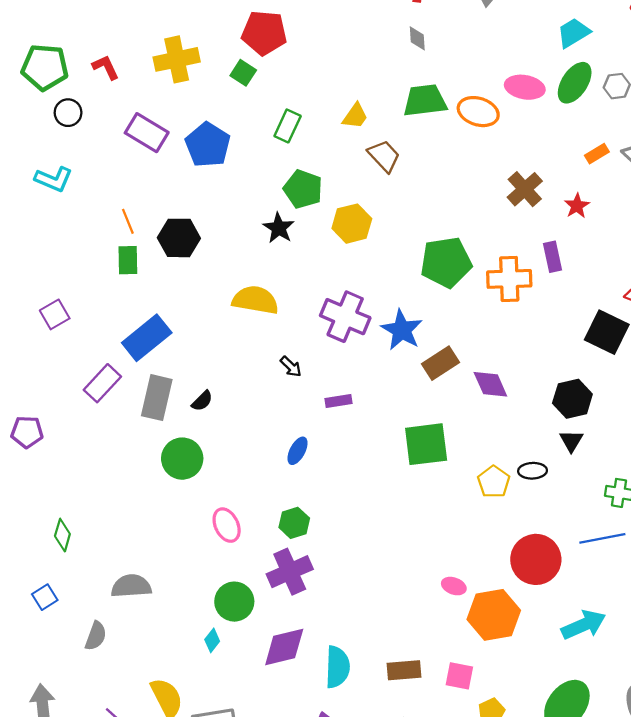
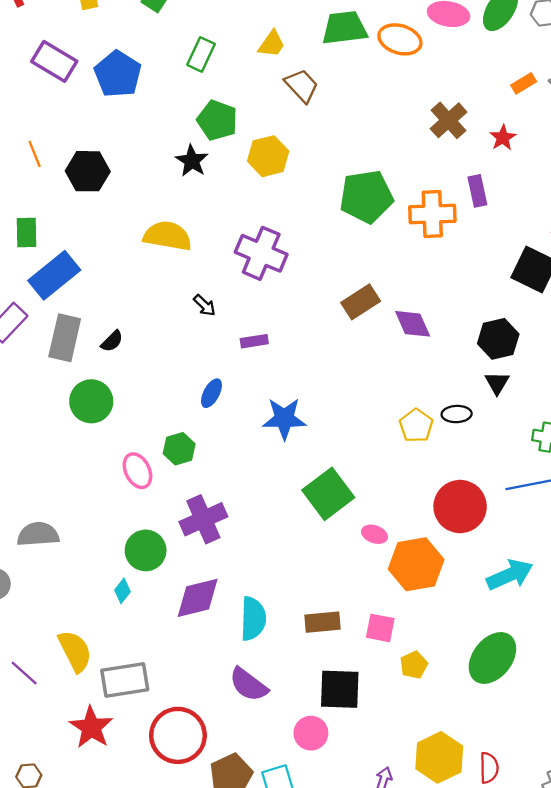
green rectangle: (128, 260) -> (26, 232), moved
blue star: (402, 330) -> (284, 419), moved, turned -30
green square: (426, 444) -> (328, 494), moved, turned -30
green hexagon: (294, 523) -> (179, 449), moved

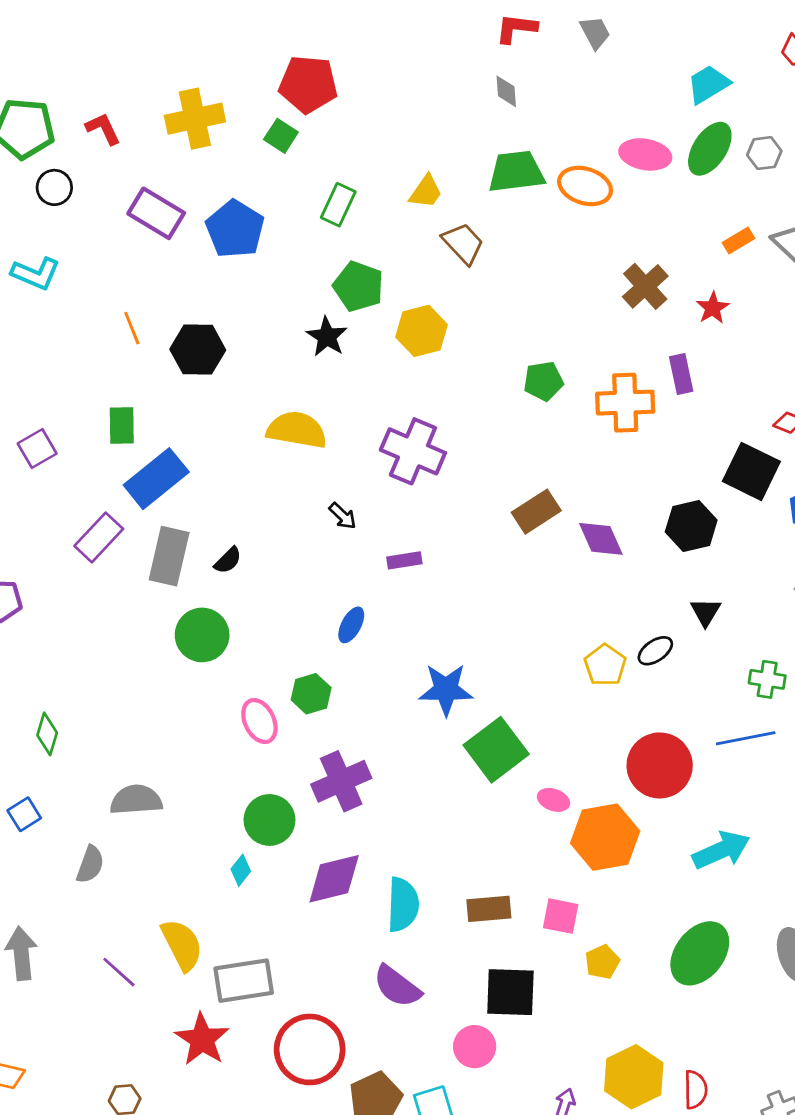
green pentagon: (366, 197) -> (543, 381), size x0.6
black hexagon: (498, 339) -> (691, 526), moved
black ellipse: (457, 414) -> (655, 651), turned -32
blue star: (284, 419) -> (446, 689), moved

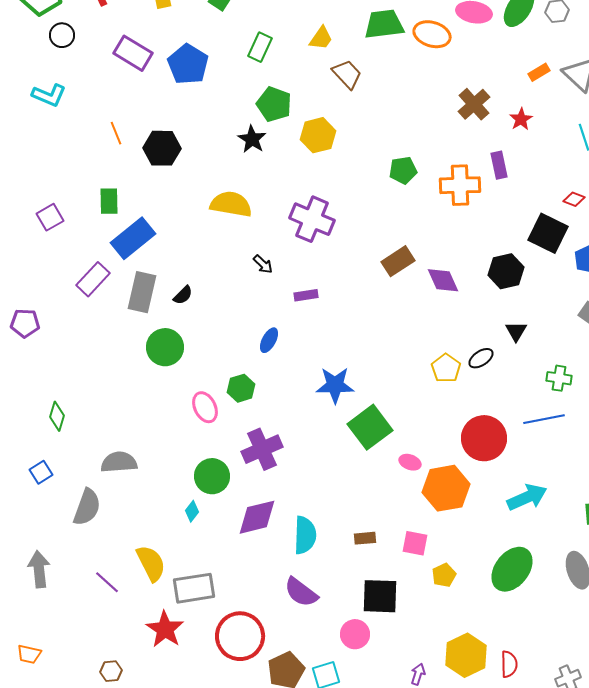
gray semicircle: (90, 864) -> (87, 507), size x1.4
brown rectangle: (489, 909) -> (365, 538), size x0.7

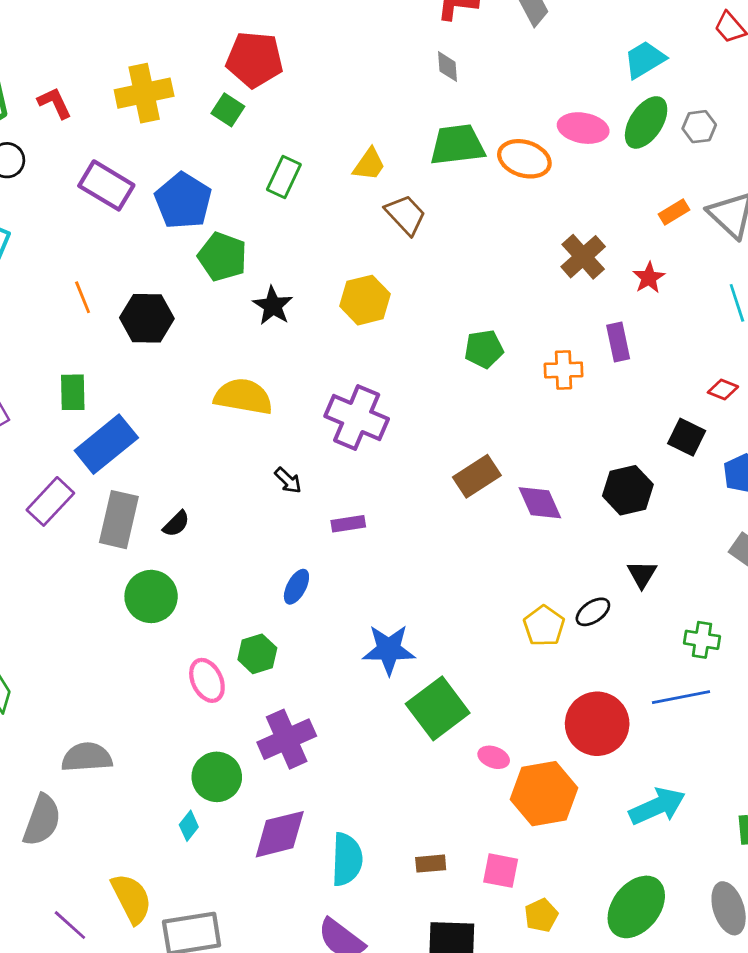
green pentagon: (274, 104) -> (222, 257), moved
orange cross: (460, 185) -> (564, 370), size x0.7
black square: (548, 233) -> (687, 437), size x0.7

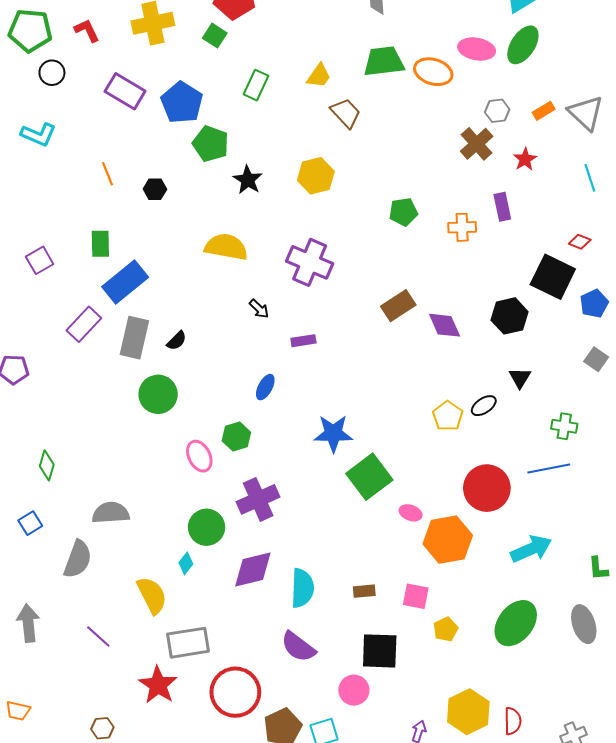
gray hexagon: (699, 127) -> (497, 111), moved
black hexagon: (147, 318) -> (155, 189), size x0.6
black square: (687, 437) -> (553, 277), size x1.6
yellow semicircle: (131, 899) -> (152, 595), moved

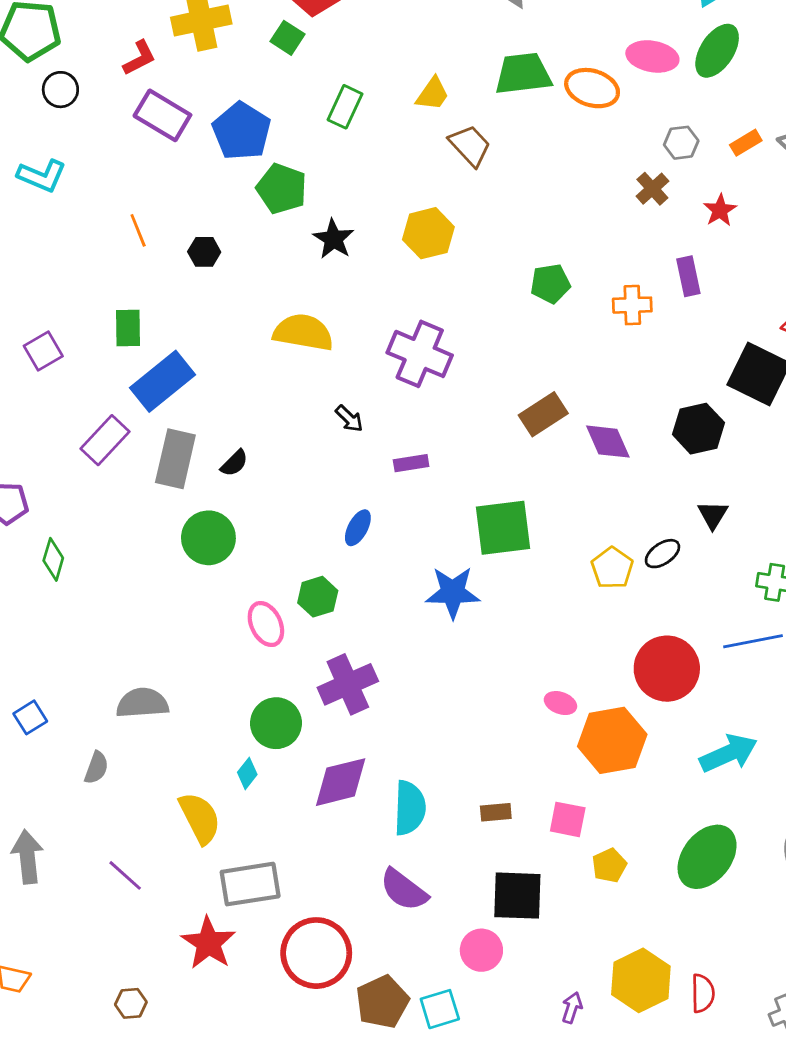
red L-shape: (87, 30) -> (139, 58), moved, turned 88
brown cross: (477, 144) -> (652, 189), size x0.7
green diamond: (47, 465) -> (53, 559), moved
green square: (369, 477) -> (503, 528), moved, turned 30
gray semicircle: (78, 559) -> (96, 768), size x0.6

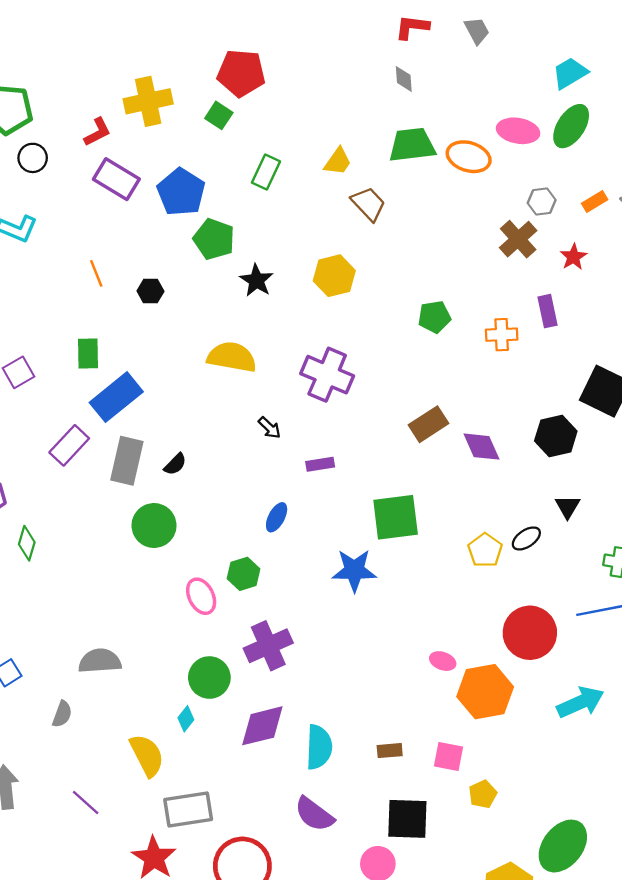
brown cross: (652, 189) -> (518, 239), size x1.4
green ellipse: (707, 857) -> (563, 846), moved

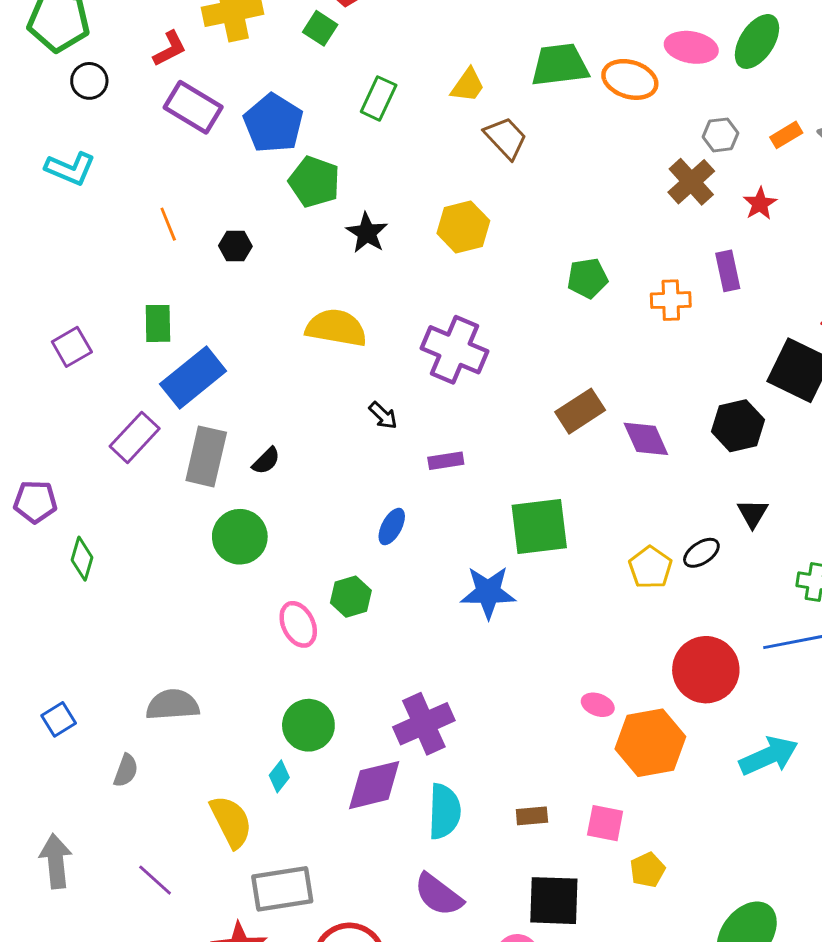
purple cross: (268, 646) -> (424, 724), moved

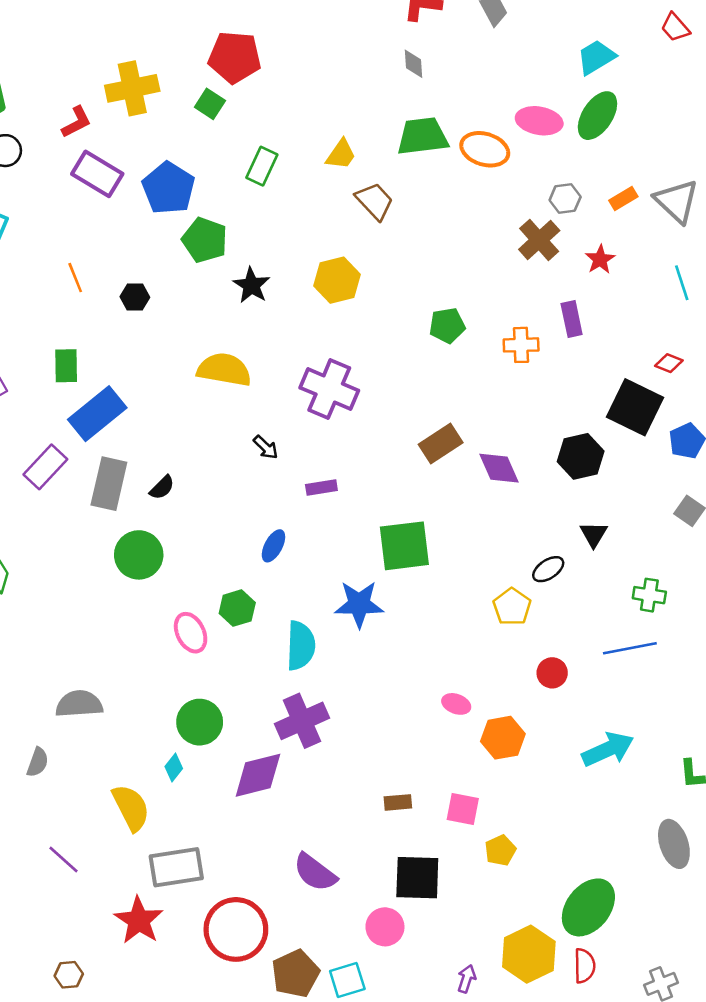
yellow pentagon: (650, 567) -> (512, 607), moved
red circle: (706, 670) -> (552, 673), size x0.5
orange hexagon: (650, 743) -> (503, 738), size x0.7
cyan semicircle: (444, 811) -> (301, 646), moved

